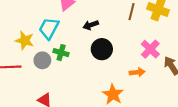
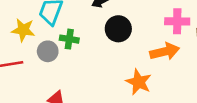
pink cross: (150, 49) -> (177, 21), turned -36
orange arrow: (137, 72) -> (165, 51), size x1.5

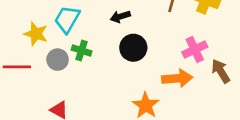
pink cross: (177, 21) -> (195, 49), turned -35

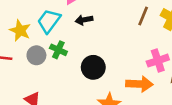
black arrow: (120, 17) -> (84, 20), moved
black circle: (133, 48) -> (93, 67), moved

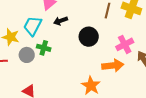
black circle: (93, 67) -> (89, 37), moved

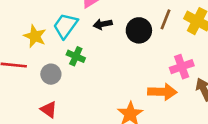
black circle: (89, 37) -> (139, 30), moved
gray circle: (27, 55) -> (51, 74), moved

